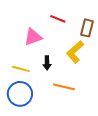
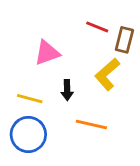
red line: (58, 19) -> (97, 27), moved

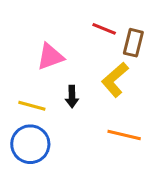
orange line: (91, 124) -> (124, 135), moved

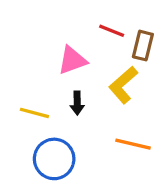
pink triangle: (50, 57) -> (72, 60), moved
blue circle: (30, 144) -> (54, 159), moved

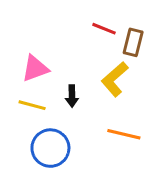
pink triangle: (72, 60) -> (35, 68), moved

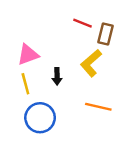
yellow line: (32, 105) -> (25, 84), turned 60

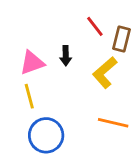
red line: (82, 23) -> (95, 26), turned 30
black arrow: (57, 76) -> (66, 56), moved

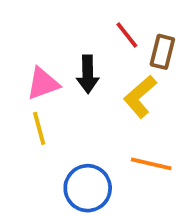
black arrow: (66, 56) -> (88, 74), size x1.4
blue circle: (46, 135) -> (88, 188), moved

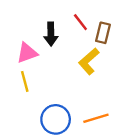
black arrow: (88, 74) -> (51, 34), moved
orange line: (151, 164) -> (96, 118), moved, turned -30

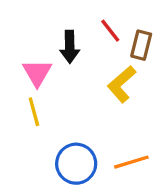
pink triangle: (27, 53) -> (37, 73), turned -40

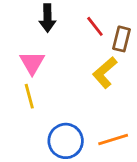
black arrow: (70, 47) -> (47, 18), moved

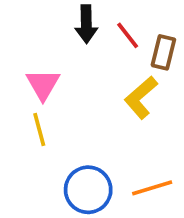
black arrow: (47, 18) -> (86, 24), moved

